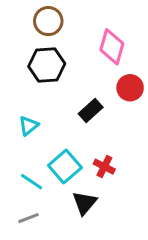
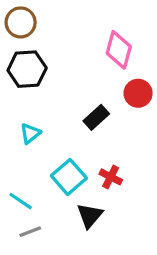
brown circle: (48, 21) -> (21, 22), moved
black hexagon: (47, 65) -> (27, 69), moved
cyan line: (32, 182) -> (21, 201), moved

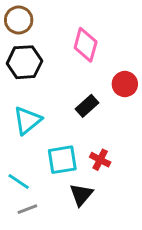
pink diamond: (119, 50) -> (86, 45), moved
cyan triangle: (30, 133) -> (27, 120), size x1.5
cyan square: (69, 177) -> (62, 160), turned 32

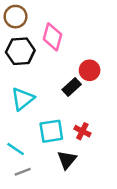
pink diamond: (86, 45) -> (53, 37), moved
red circle: (125, 84) -> (90, 70), moved

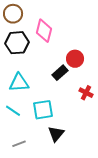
cyan triangle: (23, 99) -> (19, 83), turned 35
red cross: (82, 131) -> (86, 93), moved
cyan line: (16, 149) -> (13, 111), moved

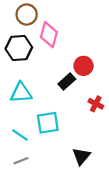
brown circle: (13, 14) -> (27, 15), moved
cyan line: (13, 111) -> (20, 135), moved
black triangle: (56, 134) -> (81, 156), moved

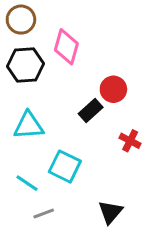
brown circle: (27, 15) -> (21, 20), moved
cyan square: (48, 123) -> (65, 167), turned 35
gray line: (21, 161) -> (44, 214), moved

